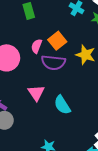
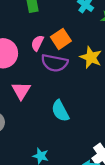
pink triangle: (36, 93) -> (21, 91), moved

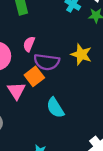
orange square: (61, 39) -> (34, 76), moved

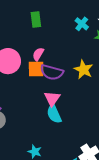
orange square: (34, 76) -> (36, 69), moved, turned 30
pink triangle: (16, 91) -> (52, 99), moved

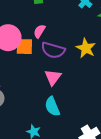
orange square: (36, 69) -> (24, 47), moved
cyan semicircle: (54, 114) -> (52, 106), moved

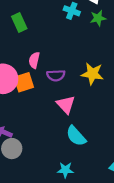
yellow star: (86, 48) -> (92, 74), moved
purple semicircle: (53, 50) -> (56, 75), size x0.7

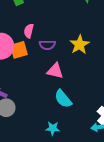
yellow star: (92, 74) -> (80, 45), turned 30
pink triangle: (66, 105) -> (55, 71), turned -36

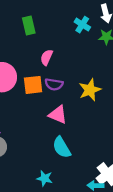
pink semicircle: (29, 31) -> (47, 57), moved
orange square: (19, 50) -> (33, 85), moved

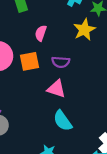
purple semicircle: (54, 84) -> (61, 62), moved
yellow star: (90, 90) -> (84, 30), moved

